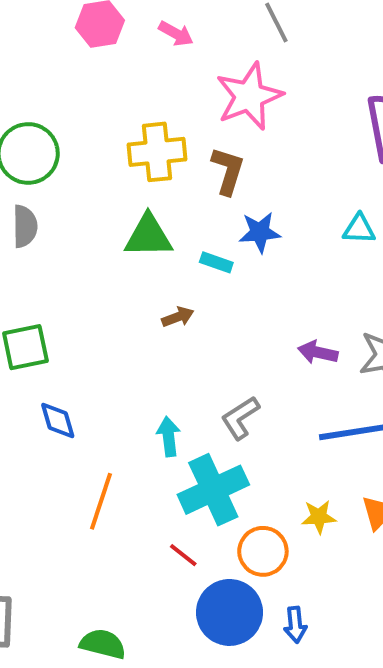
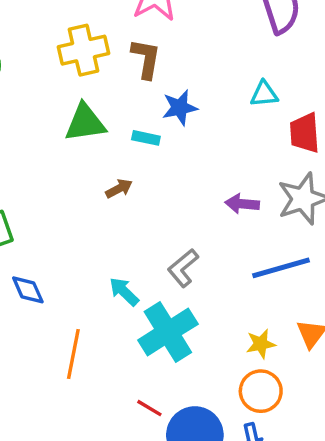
cyan arrow: (169, 436) -> (124, 292), turned -32
orange circle: (263, 551) -> (261, 391), moved
red line: (183, 555) -> (149, 408), moved

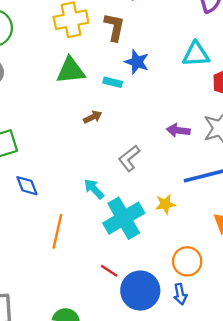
cyan triangle: (264, 94) -> (196, 54), size x1.4
blue star: (180, 108) -> (137, 62), turned 30
gray L-shape: (183, 268) -> (129, 158), moved
yellow star: (261, 344) -> (165, 204), moved

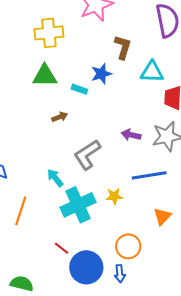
brown L-shape: (114, 27) -> (123, 47), moved
blue star: (137, 62) -> (101, 74), turned 30
gray L-shape: (129, 158) -> (87, 155), size x1.4

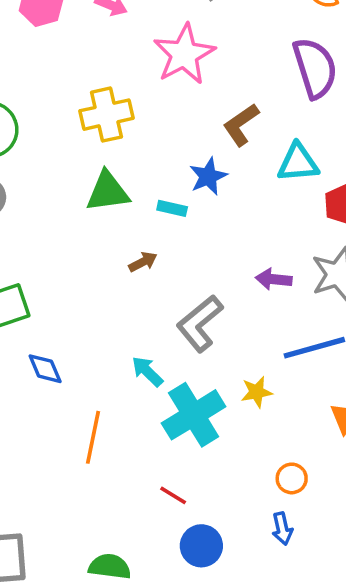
brown L-shape: (123, 47) -> (241, 125), turned -135
orange circle: (128, 246) -> (292, 478), size x0.7
blue circle: (86, 267) -> (201, 546), moved, size x0.7

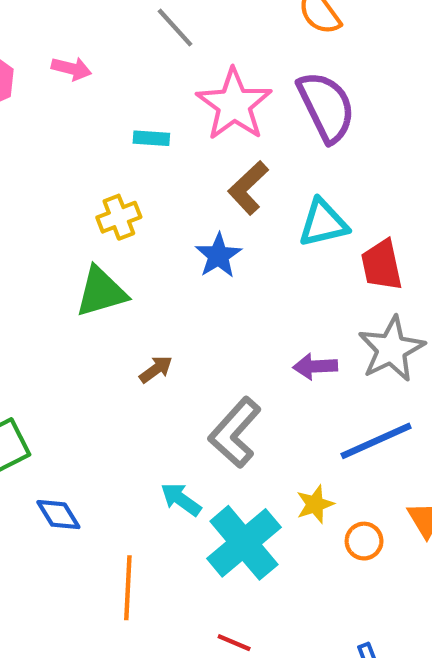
pink star: (184, 54) -> (234, 105), moved
yellow cross: (107, 115) -> (119, 217), moved, size x0.7
cyan rectangle: (172, 208) -> (151, 138), moved
orange circle: (292, 478) -> (364, 541), moved

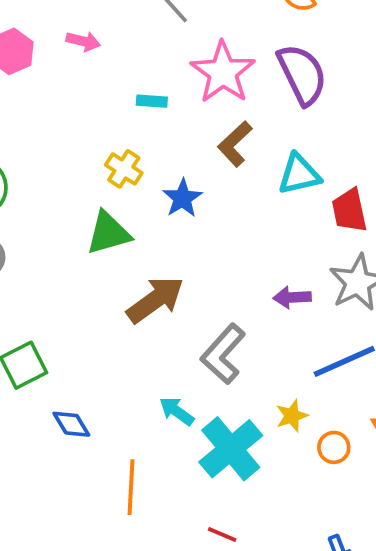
yellow cross: (119, 217) -> (124, 169), turned -36
blue star: (218, 256) -> (182, 198), moved
brown arrow: (156, 369) -> (155, 300), size x2.0

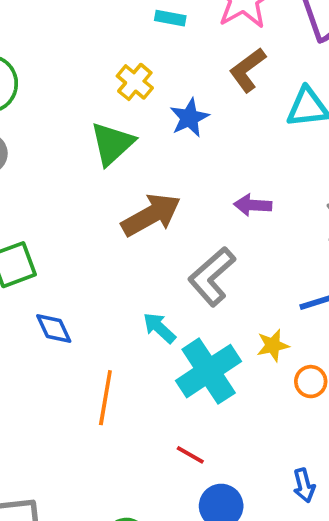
green triangle: (108, 233) -> (112, 144), turned -33
purple arrow: (292, 297) -> (253, 205), moved

